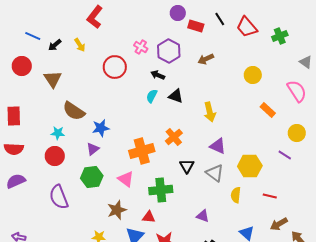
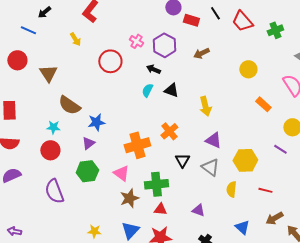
black arrow: (55, 45) -> (44, 12), moved
brown star: (117, 210) -> (129, 198), moved
red triangle: (149, 217) -> (160, 209), moved

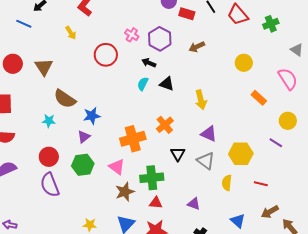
red circle: (17, 60) -> (13, 64), moved
red circle: (50, 150) -> (49, 157), moved

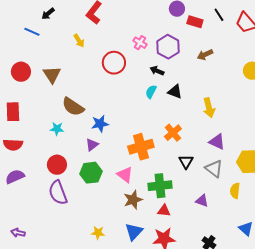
purple triangle: (194, 204) -> (202, 201), moved

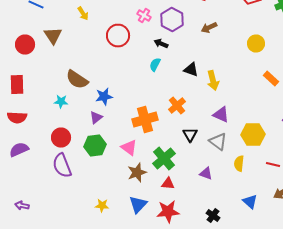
brown triangle: (52, 75) -> (53, 36), moved
black triangle: (175, 92) -> (191, 70), moved
green cross: (160, 186) -> (164, 158), turned -35

